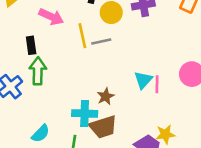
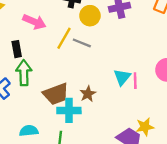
yellow line: (82, 36) -> (64, 38), turned 45
gray line: (101, 41) -> (82, 43), turned 36
brown trapezoid: (103, 127) -> (56, 94), moved
cyan semicircle: (41, 134) -> (29, 131), turned -138

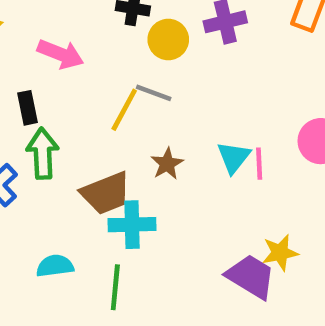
yellow line: (64, 38) -> (124, 110), moved
brown star: (88, 94) -> (167, 164), moved

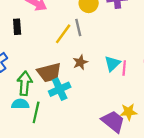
gray line: (154, 93) -> (78, 28), turned 49
green arrow: (43, 153) -> (25, 83), moved
cyan cross: (132, 225) -> (60, 89), turned -30
green line: (115, 287) -> (36, 112), moved

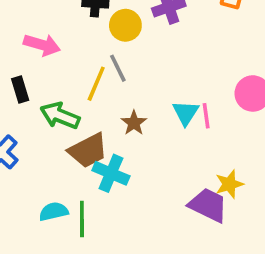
green arrow: (25, 83) -> (60, 116), moved, turned -60
cyan cross: (60, 89) -> (111, 173), turned -30

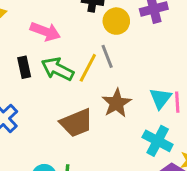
green arrow: (60, 116) -> (58, 69), moved
brown star: (134, 123) -> (117, 103), size x1.4
cyan cross: (111, 173) -> (158, 141), moved

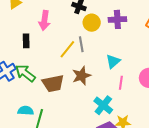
pink arrow: (45, 32) -> (44, 20), turned 66
green arrow: (58, 69) -> (25, 73), moved
cyan triangle: (160, 98) -> (113, 61), moved

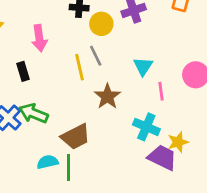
yellow line: (67, 49) -> (79, 67), turned -36
brown trapezoid: (53, 83) -> (76, 137), moved

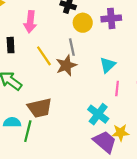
yellow line: (79, 67) -> (44, 56), moved, turned -35
brown star: (107, 96) -> (66, 65), moved

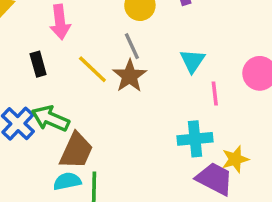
brown trapezoid: (40, 108) -> (76, 151), moved, turned -40
cyan cross: (98, 114) -> (195, 139), turned -30

